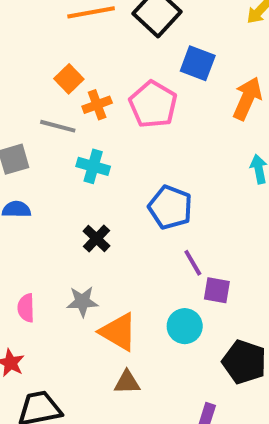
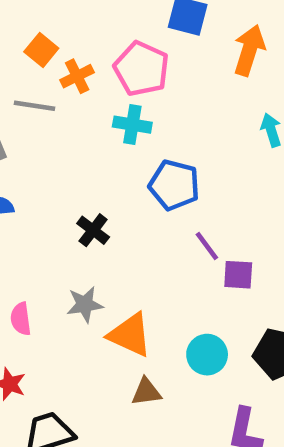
cyan cross: (93, 166) -> (132, 125), moved
cyan circle: (185, 326) -> (207, 355), moved

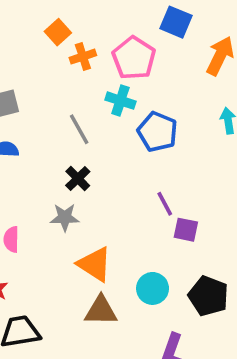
gray line: (34, 106) -> (79, 129), moved, turned 44
blue pentagon: (174, 185) -> (157, 132), moved
gray star: (85, 304) -> (65, 217), moved
brown triangle: (146, 392) -> (101, 311), size x1.4

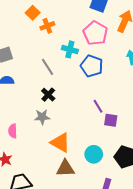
pink pentagon: (134, 58) -> (95, 33), moved

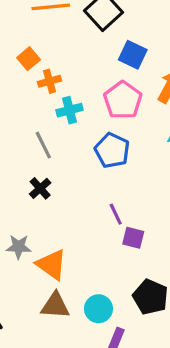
cyan cross: (70, 49) -> (70, 110), moved, turned -35
gray star: (42, 117) -> (19, 247), moved
cyan circle: (94, 154) -> (98, 309), moved

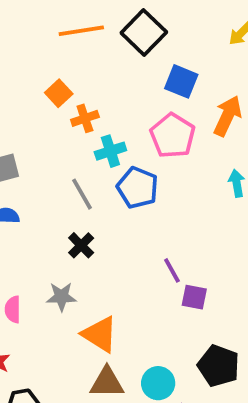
blue pentagon: (112, 150) -> (138, 188), moved
gray star: (19, 247) -> (61, 297), moved

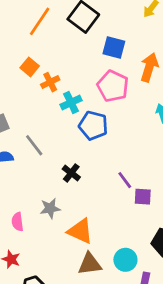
orange line: (81, 31) -> (40, 21), turned -40
gray line: (82, 194) -> (34, 145), moved
black cross: (81, 245) -> (71, 173), moved

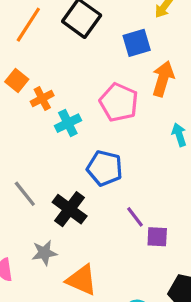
blue square: (114, 47) -> (137, 43), moved, turned -30
blue pentagon: (93, 125) -> (105, 168), moved
gray line: (34, 145) -> (25, 194), moved
black cross: (71, 173) -> (70, 209), size x1.5

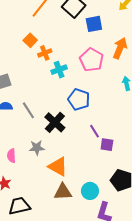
blue square: (137, 43) -> (94, 24), moved

